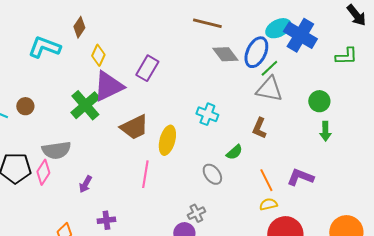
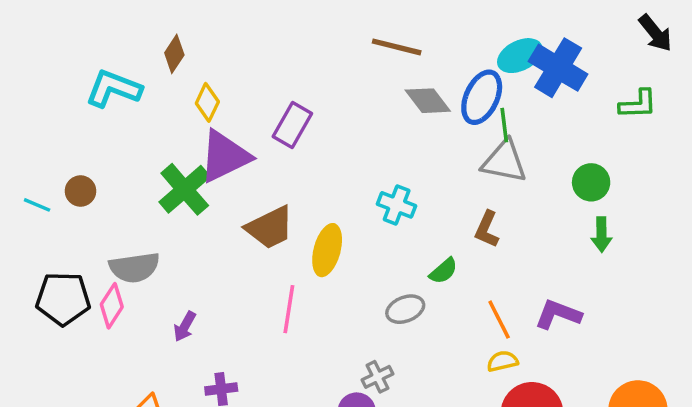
green line: (269, 68) -> (504, 125), turned -54
gray ellipse: (212, 174) -> (405, 309), turned -75

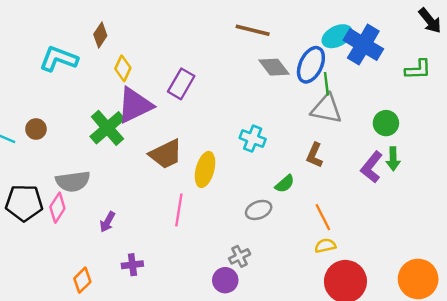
purple L-shape: (558, 314) -> (372, 167), moved, turned -72

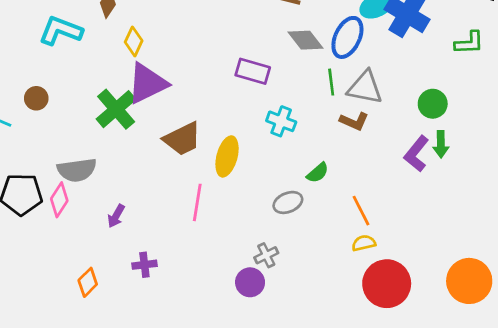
purple rectangle: (181, 84) -> (253, 71), moved, turned 76
green line: (326, 84) -> (331, 82), moved
brown circle: (36, 129) -> (36, 98), moved
brown L-shape: (315, 155) -> (354, 121), moved, turned -90

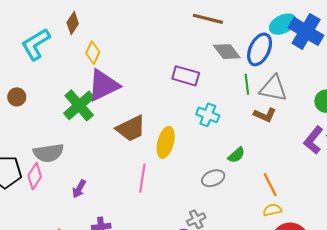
cyan L-shape: (61, 31) -> (36, 44), turned -52

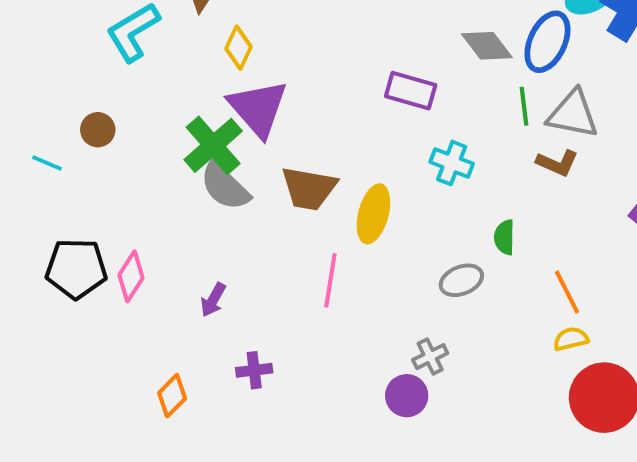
purple triangle: (103, 85) -> (258, 108), turned -45
brown trapezoid: (131, 129) -> (309, 188), turned 36
gray semicircle: (48, 153) -> (225, 186), moved, turned 52
green semicircle: (236, 155) -> (504, 237), turned 132

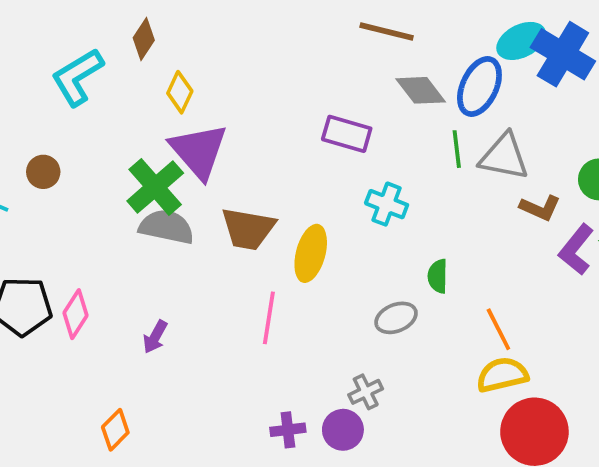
brown L-shape: (557, 163) -> (540, 208), moved
gray semicircle: (225, 186) -> (167, 227), turned 148
yellow semicircle: (571, 339) -> (502, 375), size x1.5
purple cross: (254, 370) -> (288, 430), moved

